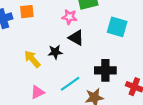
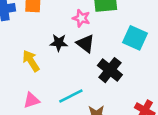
black star: (55, 52) -> (59, 43), moved
black cross: (105, 70) -> (110, 70), moved, turned 30

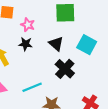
pink star: (81, 18) -> (28, 25), moved
black triangle: (85, 44) -> (56, 44), moved

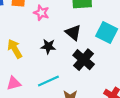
black star: (26, 44) -> (48, 46), moved

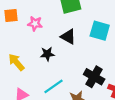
black cross: (84, 60) -> (94, 77), moved

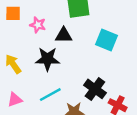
black triangle: (68, 37) -> (64, 35), moved, turned -35
black star: (47, 54) -> (47, 59), size x1.5

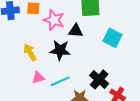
pink star: (38, 25) -> (54, 20), size x1.5
pink triangle: (15, 100) -> (38, 78), moved

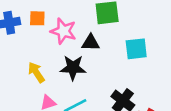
cyan square: (112, 38) -> (136, 49), turned -30

